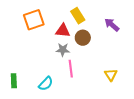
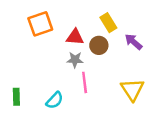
yellow rectangle: (78, 16) -> (108, 23), moved
purple arrow: (112, 25) -> (134, 42), moved
yellow triangle: (111, 75) -> (132, 90), size x1.5

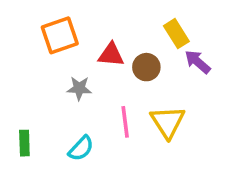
yellow rectangle: (108, 23) -> (176, 34), moved
gray star: (75, 60) -> (79, 88), moved
yellow triangle: (132, 90) -> (168, 122), moved

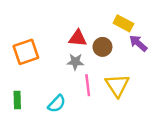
yellow rectangle: (176, 34) -> (123, 23), turned -30
orange square: (60, 35) -> (26, 52), moved
gray star: (79, 88) -> (75, 62), moved

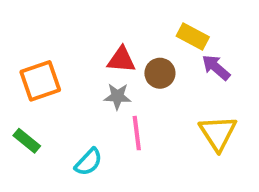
yellow triangle: (117, 85) -> (218, 133), moved
green rectangle: (17, 100) -> (27, 141), moved, turned -49

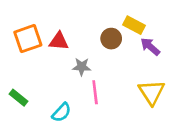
red triangle: (121, 60) -> (59, 41), moved
brown circle: (160, 73) -> (111, 39), moved
orange square: (40, 81) -> (28, 39), moved

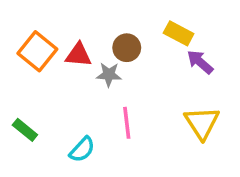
orange square: (28, 39) -> (37, 51), turned -32
brown circle: (111, 39) -> (127, 48), moved
gray star: (82, 67) -> (109, 75), moved

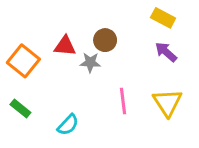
yellow rectangle: (179, 33) -> (163, 18), moved
orange square: (37, 51) -> (23, 61), moved
pink line: (127, 123) -> (123, 101), moved

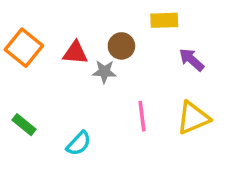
yellow rectangle: (163, 18) -> (164, 20), moved, turned -30
orange square: (23, 61) -> (24, 48), moved
yellow triangle: (167, 102) -> (193, 118), turned 40

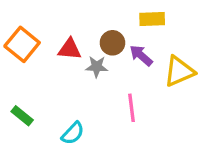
purple arrow: (192, 60) -> (141, 55), moved
yellow triangle: (193, 118) -> (179, 71), moved

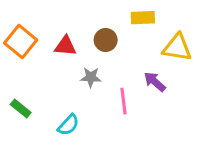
purple arrow: (141, 55) -> (155, 82), moved
gray star: (97, 67) -> (91, 77), moved
yellow triangle: (179, 71) -> (177, 47), moved, turned 32

